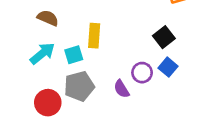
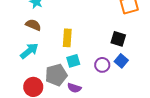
black square: (164, 37) -> (118, 39), turned -35
cyan square: (74, 55) -> (73, 61), moved
purple semicircle: (122, 89) -> (74, 88), moved, turned -40

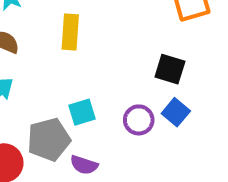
yellow rectangle: (67, 38) -> (70, 32), moved

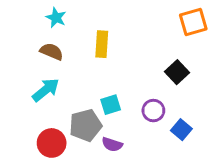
black square: (170, 69) -> (177, 72), turned 30
blue square: (176, 112) -> (181, 130), moved

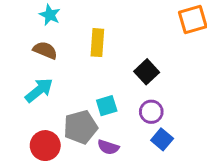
black square: (177, 72) -> (147, 72), moved
blue square: (181, 130) -> (162, 139), moved

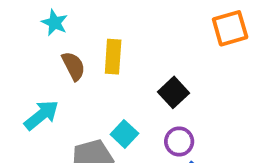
brown semicircle: (45, 50) -> (73, 66), moved, turned 40
cyan square: (107, 106) -> (124, 134), turned -30

